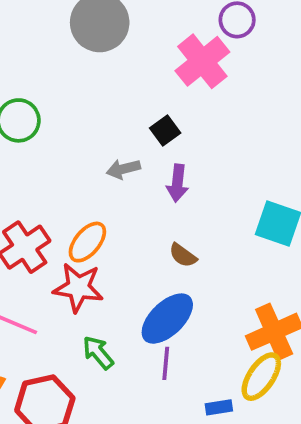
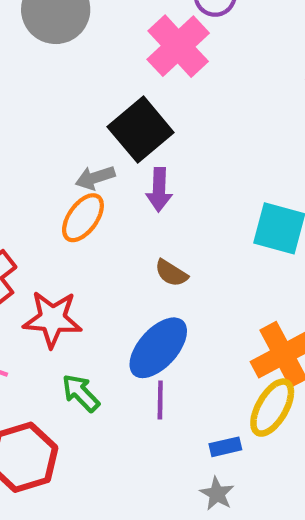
black square: (165, 130) -> (141, 130), size x1.8
orange ellipse: (87, 242) -> (83, 218), moved

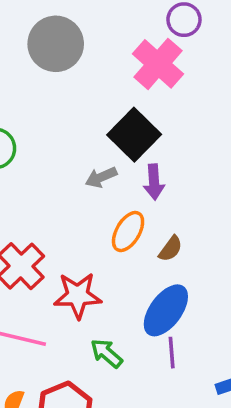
orange ellipse: (83, 218) -> (128, 232), moved
brown semicircle: (171, 273) -> (171, 249), turned -80

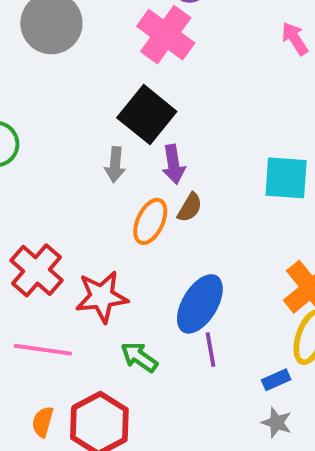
gray arrow: (101, 177) -> (115, 165), turned -56
brown semicircle: (171, 249) -> (190, 208), moved

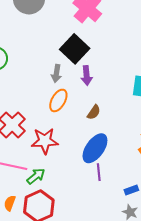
brown semicircle: (190, 208) -> (94, 112), moved
orange ellipse: (150, 221) -> (58, 100), moved
green arrow: (139, 357) -> (36, 176), moved, turned 102

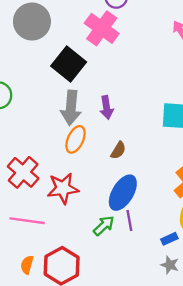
black square: (75, 49) -> (69, 64), moved
gray arrow: (56, 73) -> (71, 108), size x1.6
green arrow: (36, 176) -> (104, 226), moved

